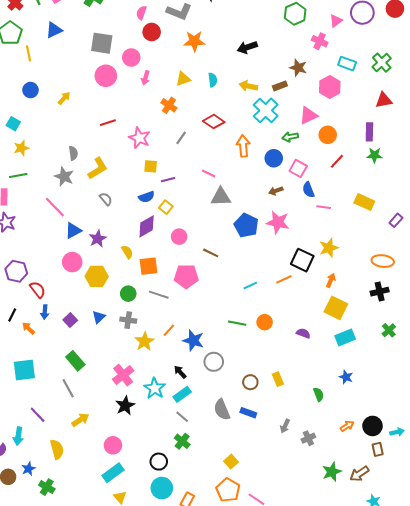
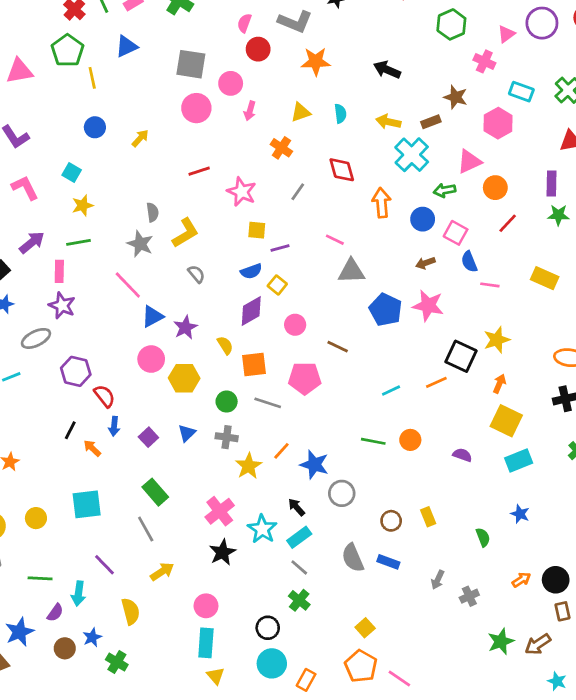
black arrow: (247, 47) -> (387, 70), turned 42
red diamond: (214, 122) -> (342, 170), turned 40
cyan rectangle: (113, 473) -> (206, 643), turned -50

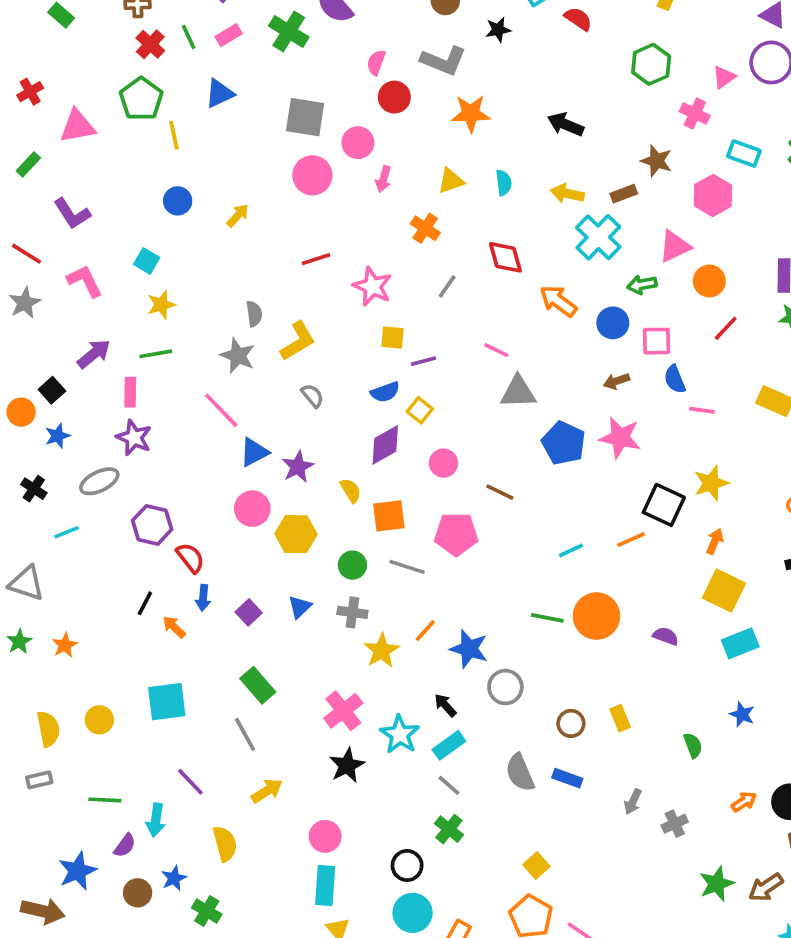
orange arrow: (382, 203) -> (558, 301), turned -48
pink square: (456, 233) -> (657, 341), turned -30
orange circle: (410, 440) -> (596, 616), size x1.6

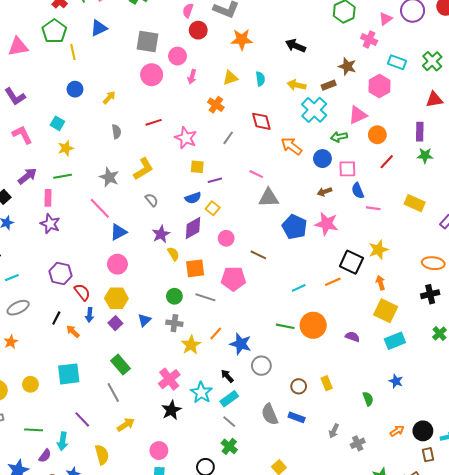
gray semicircle: (254, 314) -> (116, 132), moved
purple star: (298, 467) -> (161, 234), moved
gray ellipse: (99, 481) -> (18, 308), moved
yellow hexagon: (296, 534) -> (116, 298), moved
orange arrow: (715, 541) -> (380, 283), turned -40

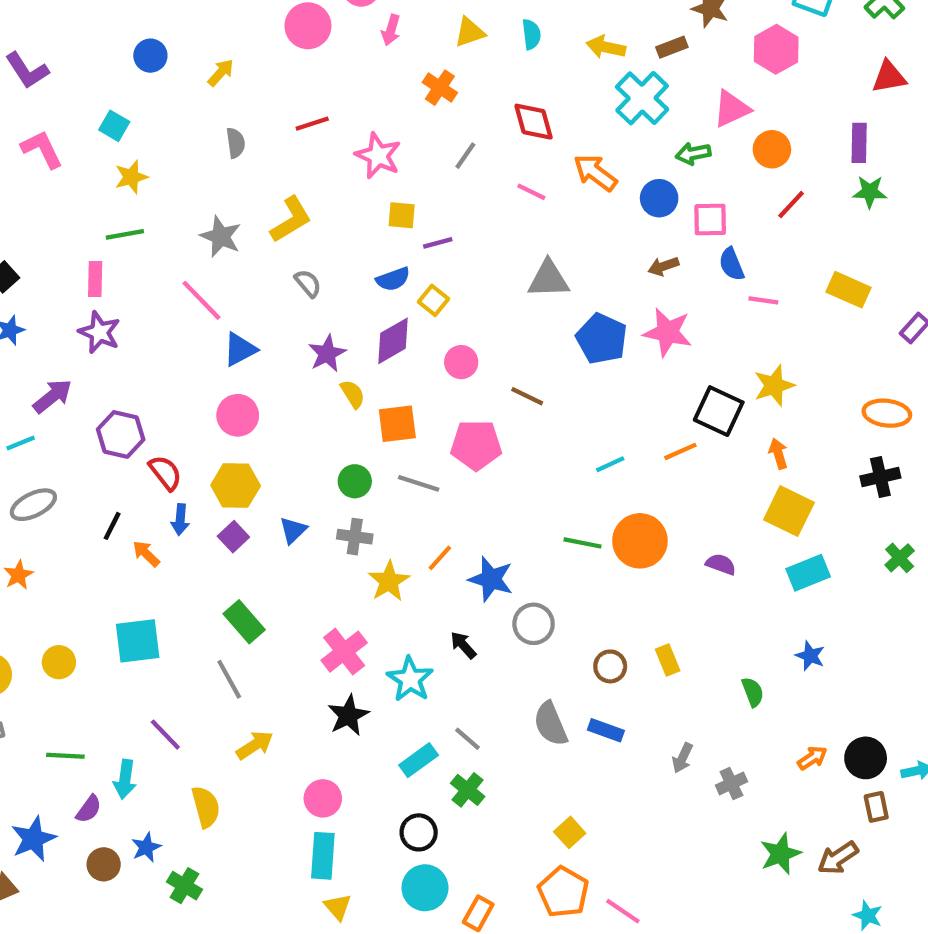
pink line: (256, 174) -> (531, 192), moved
purple arrow: (27, 176) -> (53, 396), moved
cyan rectangle: (229, 399) -> (419, 760), moved

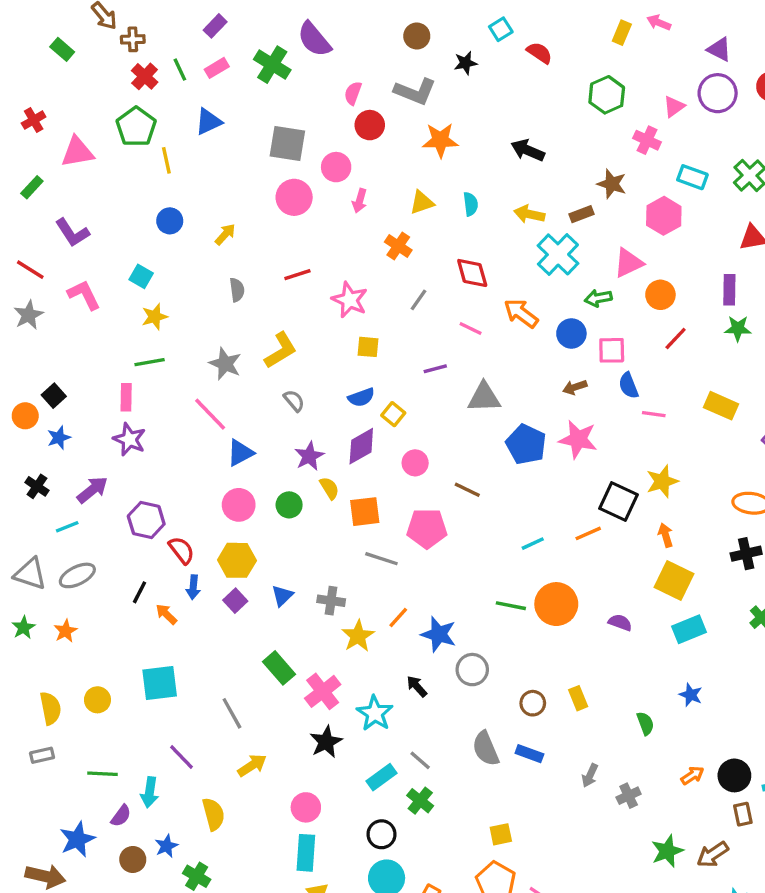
purple line: (438, 243) -> (435, 369), moved
green circle: (355, 481) -> (289, 505), moved
green rectangle: (244, 622) -> (279, 668), moved
yellow square: (570, 832) -> (501, 834), turned 30

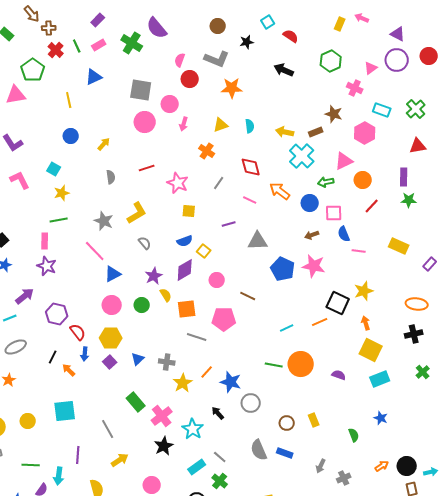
green pentagon: (136, 127) -> (33, 70), moved
black arrow: (528, 150) -> (284, 70), moved
purple line: (182, 757) -> (78, 455), turned 48

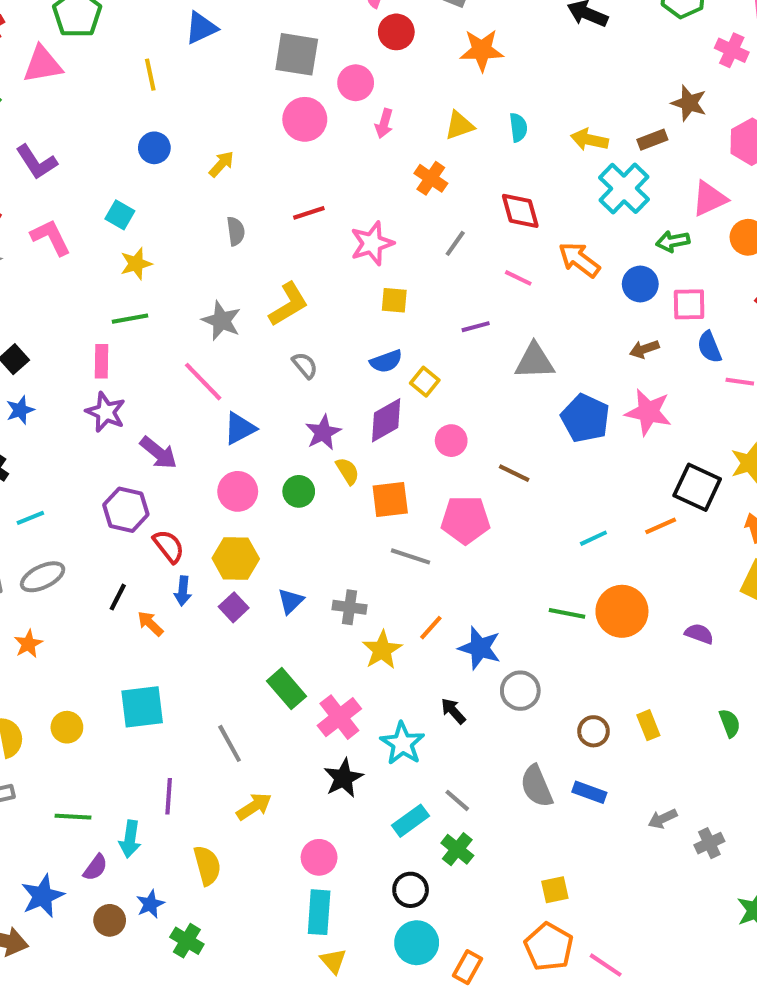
pink star: (178, 183) -> (372, 243), turned 30
purple arrow: (25, 296) -> (158, 453), moved, turned 78
green semicircle: (354, 435) -> (730, 723), moved
gray arrow: (321, 466) -> (663, 819), turned 40

